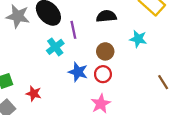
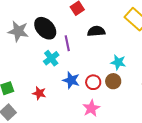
cyan star: (138, 39) -> (118, 62), moved
brown circle: (105, 51) -> (113, 81), moved
red star: (34, 93) -> (39, 93), moved

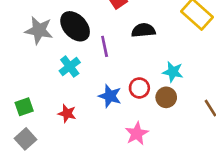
cyan cross: (51, 58) -> (70, 67), moved
red circle: (93, 82) -> (139, 88), moved

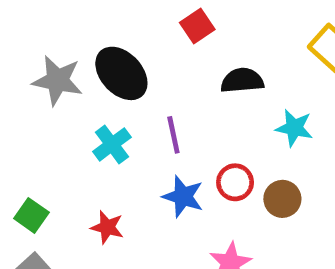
purple line: (105, 46) -> (173, 135), moved
cyan star: (173, 72) -> (294, 128), moved
green square: (24, 107) -> (31, 215), turned -36

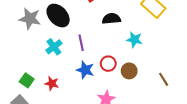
green square: (31, 215) -> (27, 80), moved

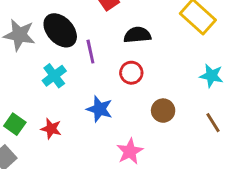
cyan star: (134, 40) -> (211, 76), moved
purple line: (81, 43) -> (90, 52), moved
red circle: (108, 64) -> (131, 73), moved

